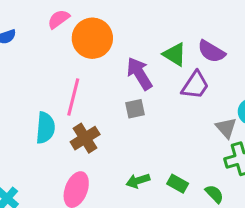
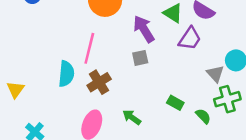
green arrow: (138, 181) -> (132, 117), moved, turned 54
green rectangle: (178, 184) -> (175, 103), moved
green semicircle: (214, 194) -> (203, 116), moved

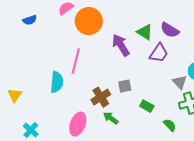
gray square: (140, 58) -> (125, 86), moved
brown cross: (99, 82) -> (101, 97), moved
green semicircle: (203, 116) -> (170, 125), moved

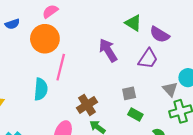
orange circle: (89, 21) -> (45, 39), moved
green triangle: (145, 32) -> (133, 23), moved
gray square: (125, 86) -> (129, 93), moved

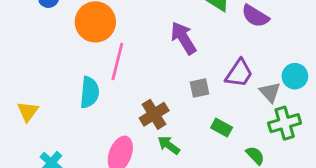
purple trapezoid: (148, 59) -> (239, 73), moved
gray square: (129, 93) -> (200, 88), moved

